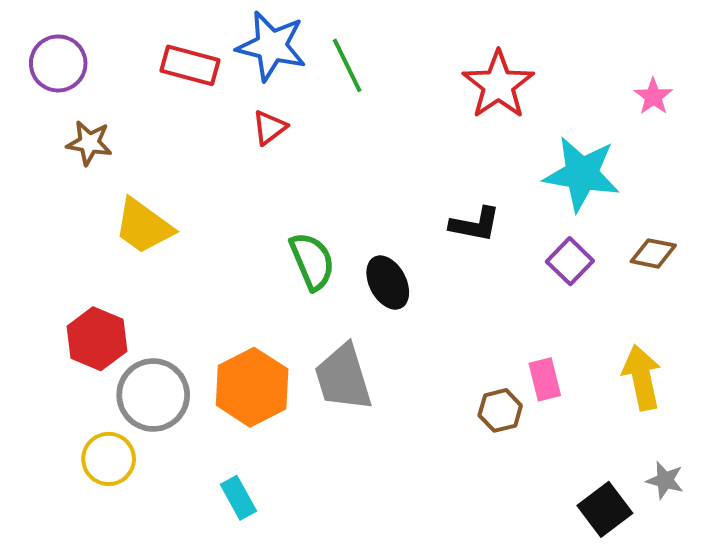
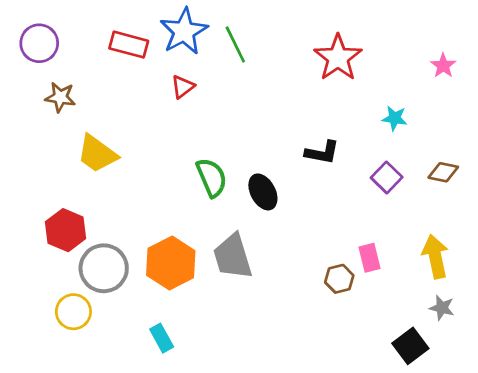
blue star: (271, 46) -> (184, 31), turned 30
cyan star: (582, 174) -> (395, 118), size x0.5
gray star: (665, 480) -> (442, 308), moved

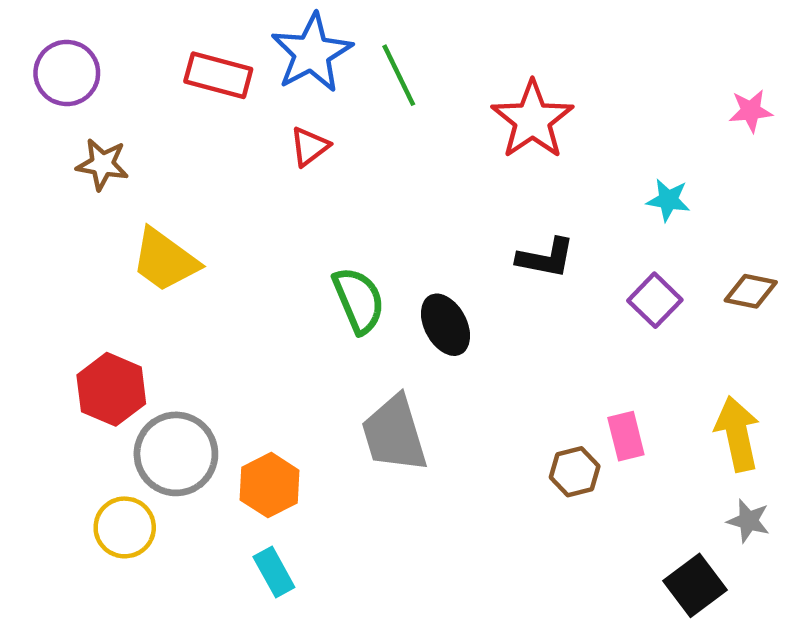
red star: (338, 58) -> (532, 120), moved
pink star: (443, 66) -> (751, 111), turned 30
orange hexagon: (171, 263) -> (270, 485), moved, size x0.7

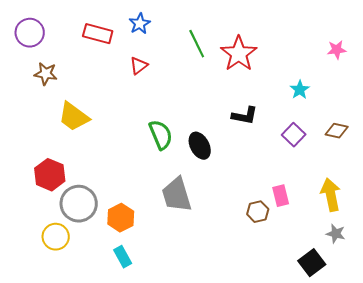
blue star: (312, 53) -> (140, 24), size x0.6
green line: (399, 75) -> (197, 44), moved
cyan star: (668, 200) -> (300, 90), turned 30

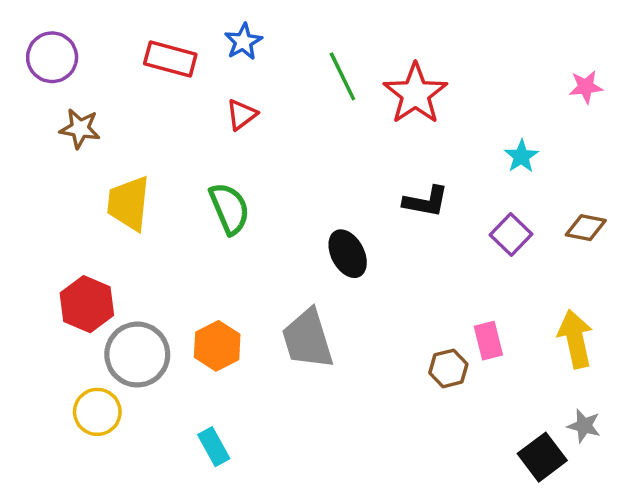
yellow trapezoid: (74, 117) -> (129, 203), turned 60
green semicircle: (161, 135) -> (229, 209), moved
orange hexagon: (121, 218) -> (217, 346), moved
gray star: (336, 234) -> (584, 426), moved

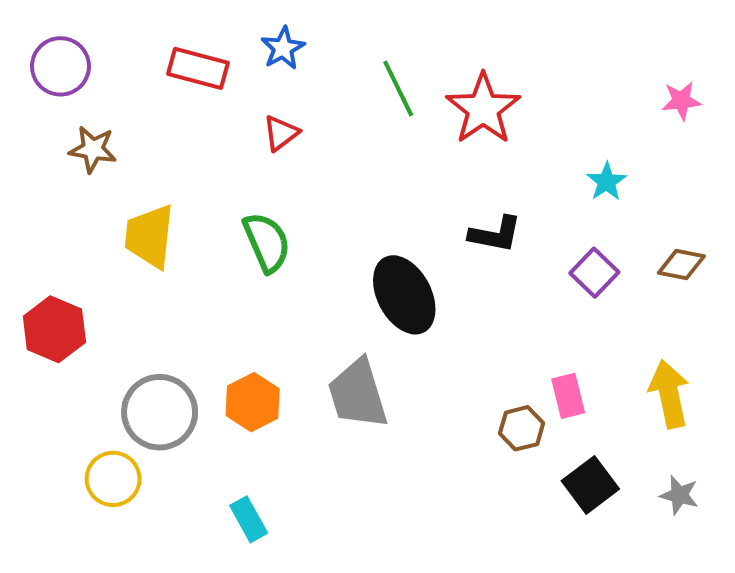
black ellipse: (348, 254) -> (404, 295), size x1.4
red hexagon: (87, 304) -> (54, 329), moved
black square: (542, 457) -> (590, 485), moved

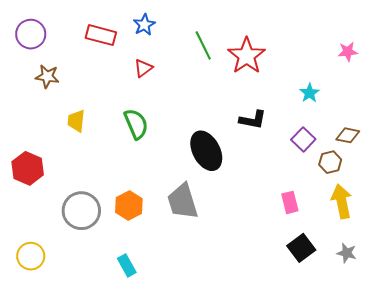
yellow trapezoid: (149, 236) -> (76, 121), size x0.7
brown hexagon: (522, 428) -> (330, 162), moved
yellow circle: (113, 479) -> (31, 256), moved

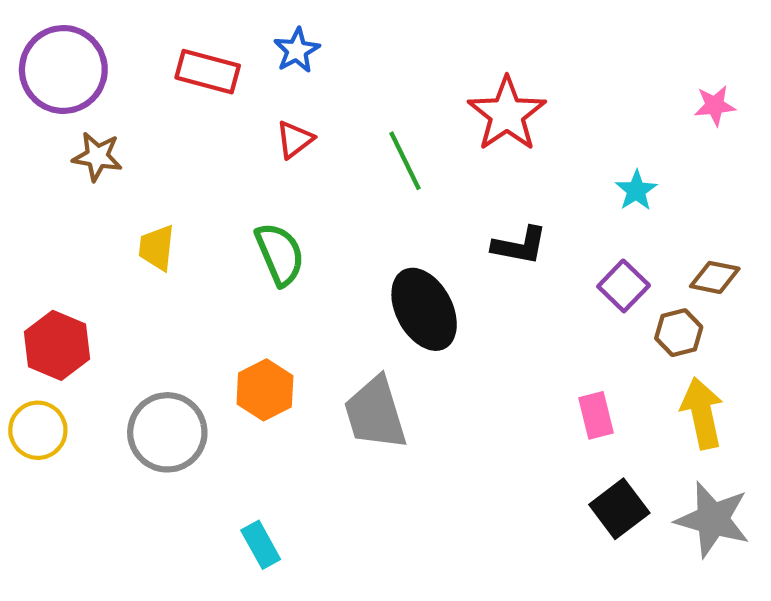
purple circle: (31, 34) -> (63, 69), size x1.4
green line: (203, 45) -> (405, 161), moved
orange hexagon: (129, 206) -> (265, 390), moved
gray star: (347, 253) -> (713, 519), size x1.8
yellow circle: (31, 256) -> (38, 430), moved

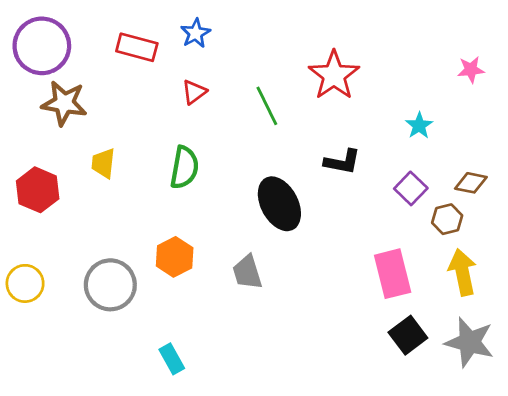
brown star: (97, 157) -> (64, 103), size x1.4
green semicircle: (280, 254) -> (184, 167), turned 33
red hexagon: (57, 345) -> (38, 190), moved
gray trapezoid: (375, 413) -> (247, 272), size x0.7
pink rectangle: (596, 415) -> (393, 274), size x1.6

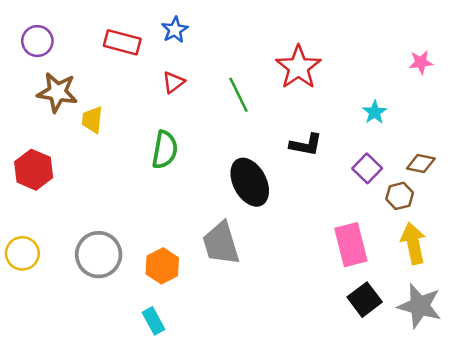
purple circle: (42, 46) -> (37, 41), size x0.6
yellow trapezoid: (103, 163) -> (92, 120), moved
orange hexagon: (175, 257) -> (162, 266), moved
gray trapezoid: (247, 272) -> (221, 243), size x1.4

